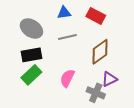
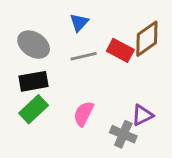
blue triangle: (64, 13) -> (79, 22), turned -40
red rectangle: (96, 16) -> (120, 50), moved
brown diamond: (100, 52) -> (147, 39), moved

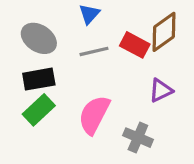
pink semicircle: (84, 114) -> (94, 115), size x1.4
purple triangle: (142, 115) -> (161, 90), moved

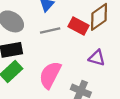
purple triangle: (161, 90) -> (97, 58), turned 42

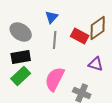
gray line: (50, 31) -> (55, 40), turned -72

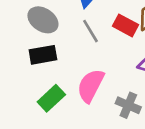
gray line: (55, 40) -> (91, 31), turned -36
green rectangle: (21, 76) -> (51, 98), moved

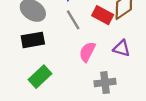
pink semicircle: (91, 86) -> (87, 52), moved, size x0.7
gray cross: (128, 105) -> (105, 83), turned -30

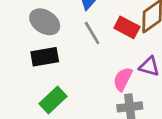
pink semicircle: (87, 52) -> (123, 79), moved

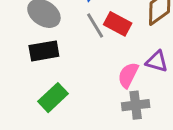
red rectangle: (127, 27) -> (118, 24), moved

